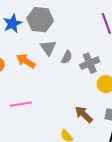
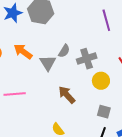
gray triangle: (48, 48) -> (48, 63), moved
brown arrow: (84, 114) -> (67, 95), moved

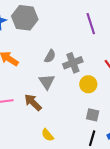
gray triangle: (48, 63) -> (47, 82), moved
brown arrow: (67, 95) -> (33, 102), moved

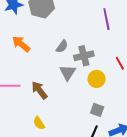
gray triangle: (47, 82) -> (68, 73), moved
yellow semicircle: (48, 135) -> (39, 123), moved

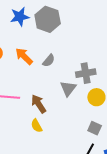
gray semicircle: (62, 46) -> (49, 61), moved
yellow semicircle: (39, 123) -> (37, 126), moved

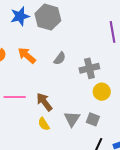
gray semicircle: (49, 61) -> (60, 58), moved
gray triangle: (68, 89) -> (72, 119), moved
gray square: (95, 128) -> (93, 119), moved

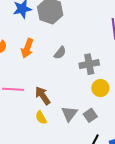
orange arrow: (27, 55) -> (27, 48), turned -114
gray square: (93, 119) -> (90, 115), turned 32

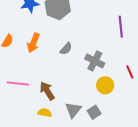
gray cross: (89, 64) -> (95, 61), turned 36
yellow semicircle: (41, 118) -> (45, 113), turned 128

